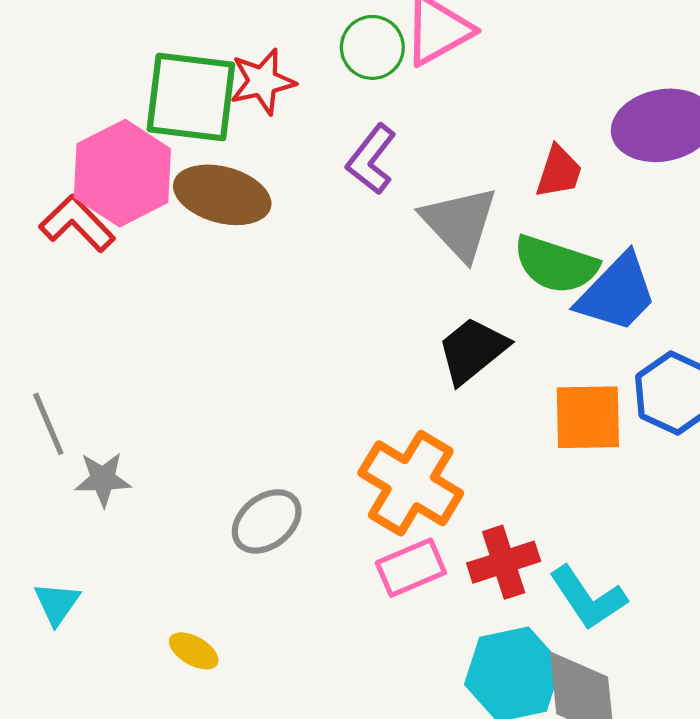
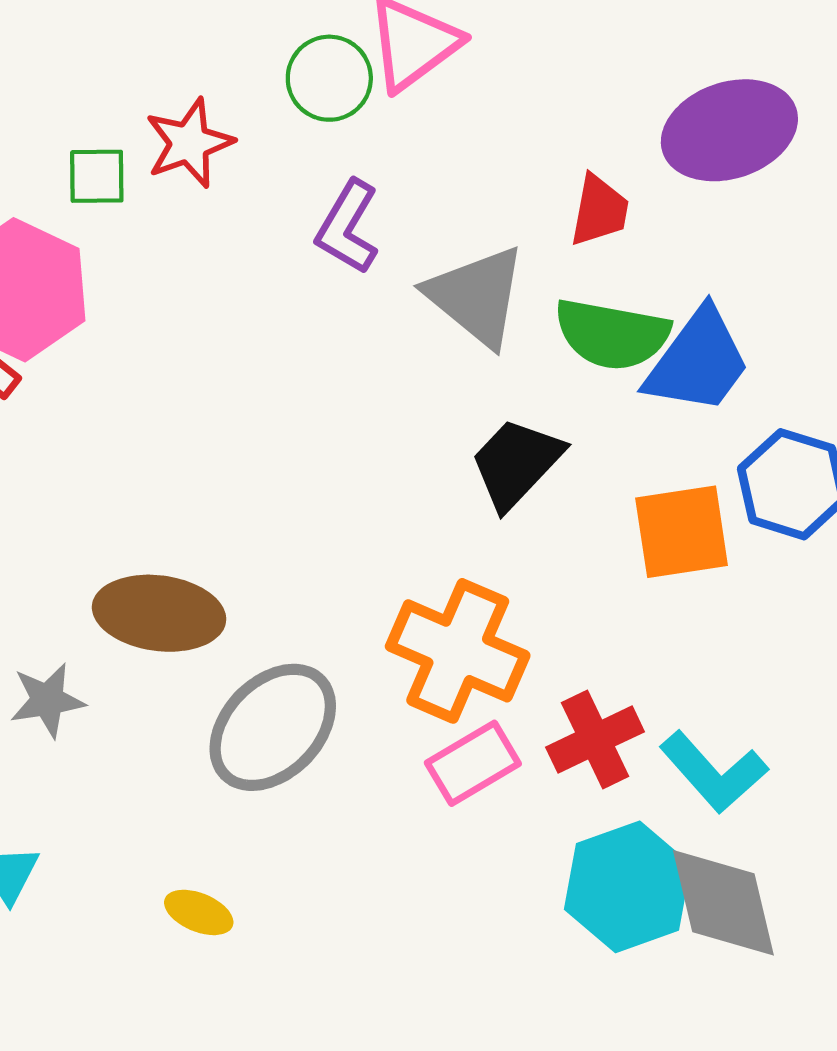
green square: (191, 97) -> (97, 176), size x0.5
brown ellipse: (222, 195) -> (159, 613), moved
gray ellipse: (267, 521) -> (273, 727), size x1.4

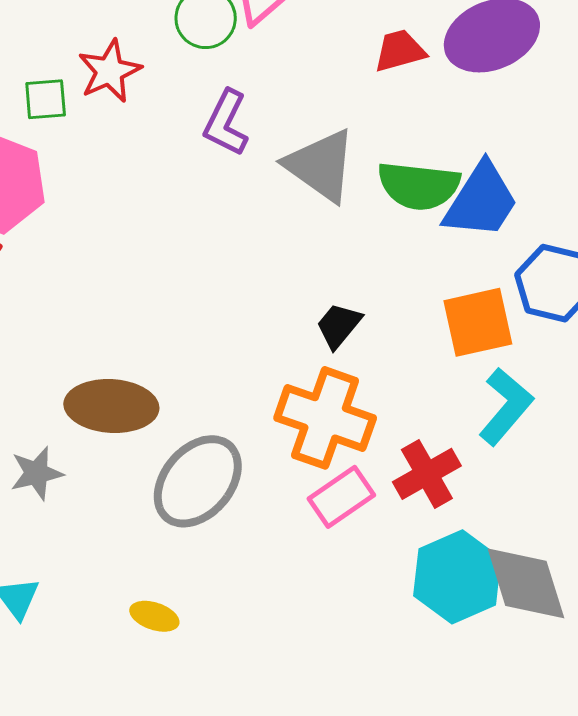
red trapezoid: (599, 210) -> (400, 51), moved, turned -112
black trapezoid: (516, 463) -> (339, 326), moved, size x0.7
cyan L-shape: (714, 772) -> (506, 406), moved, turned -94

